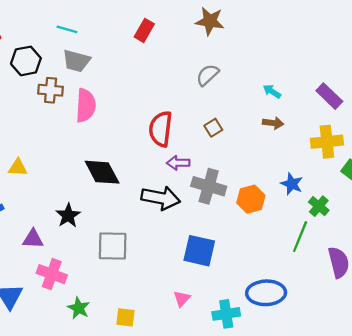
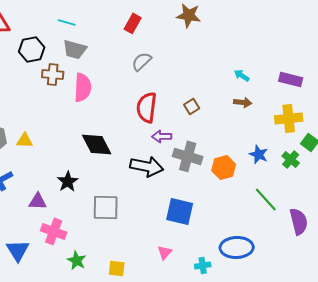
gray semicircle: (207, 75) -> (142, 61), moved
purple rectangle: (329, 96) -> (291, 79), turned -30
green cross: (319, 206) -> (291, 159), moved
green line: (300, 237) -> (266, 199), turned -64
cyan cross: (226, 314) -> (203, 265), size x0.7

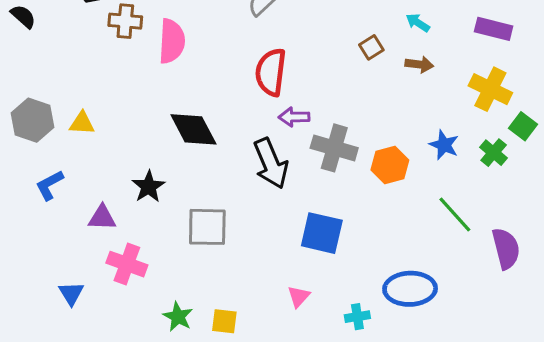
brown square: (192, 106) -> (371, 47), moved
yellow cross: (289, 118) -> (490, 89), turned 32
black arrow: (147, 166) -> (271, 163), turned 56
blue triangle: (18, 250) -> (71, 293), size x0.7
green star: (77, 260) -> (178, 317), moved

